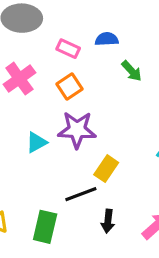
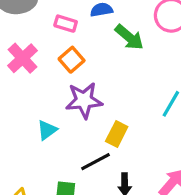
green arrow: (132, 71) -> (129, 37), size x1.4
cyan triangle: (36, 142) -> (47, 130), moved

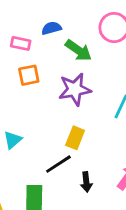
orange square: (72, 60) -> (29, 75), turned 35
purple star: (84, 100) -> (75, 89), moved

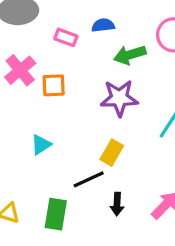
green arrow: (78, 50) -> (130, 55), turned 120
orange square: (29, 75) -> (54, 85), moved

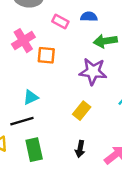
black line: (89, 179) -> (22, 121), moved
green rectangle: (56, 214) -> (34, 150), turned -30

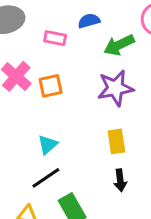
yellow rectangle: (82, 111) -> (116, 141), turned -30
black arrow: (80, 149) -> (120, 180), moved

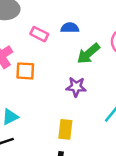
green arrow: (119, 45) -> (88, 54), turned -30
purple star: (115, 88) -> (76, 87), size x0.7

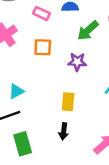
orange square: (25, 71) -> (43, 47), moved

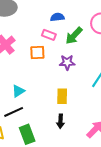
pink rectangle: (42, 13) -> (49, 35), moved

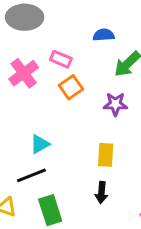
pink rectangle: (49, 35) -> (61, 59), moved
orange square: (37, 53) -> (71, 87), turned -35

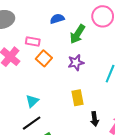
black arrow: (101, 193) -> (95, 119), moved

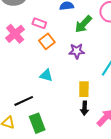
yellow rectangle: (78, 98) -> (84, 89), moved
cyan triangle: (32, 101) -> (46, 75), moved, turned 48

